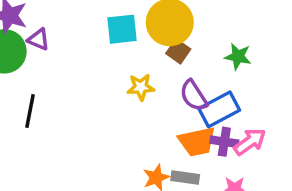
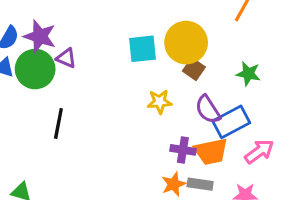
purple cross: (224, 142) -> (183, 150), moved

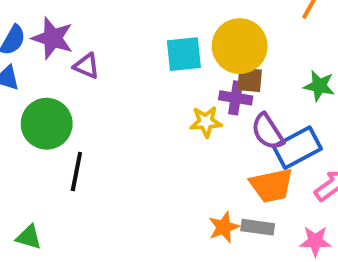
green circle: (35, 69) -> (47, 124), moved
brown square: (194, 69) -> (250, 80), turned -30
black line: (58, 123) -> (76, 171), moved
purple cross: (183, 150) -> (236, 98), moved

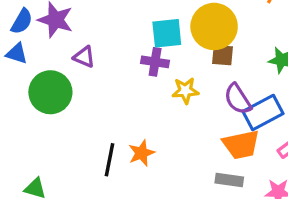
purple triangle: (86, 66) -> (84, 57), moved
purple cross: (236, 98) -> (155, 62), moved
black line: (76, 171) -> (109, 160), moved
orange star: (224, 227) -> (142, 153), moved

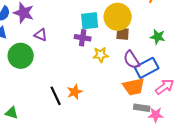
black line: (109, 160) -> (56, 96), turned -36
gray rectangle: (229, 180) -> (142, 108), moved

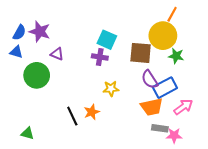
yellow circle: (118, 17) -> (163, 36), moved
cyan square: (90, 21) -> (107, 40), turned 30
brown square: (123, 34) -> (141, 53), size x1.6
yellow star: (101, 55) -> (111, 89), moved

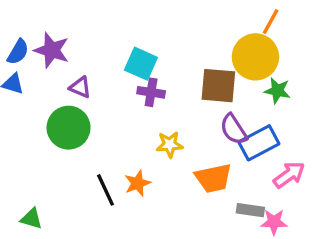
cyan square: (107, 40) -> (141, 64), moved
green circle: (37, 75) -> (69, 128), moved
orange trapezoid: (152, 107) -> (213, 178), moved

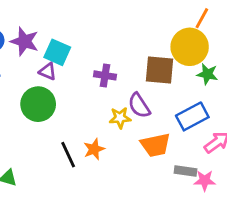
cyan square: (141, 64) -> (57, 52), moved
purple semicircle: (234, 129) -> (139, 105), moved

